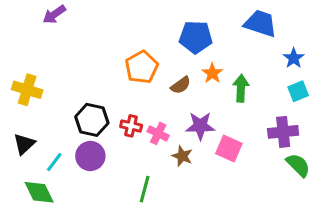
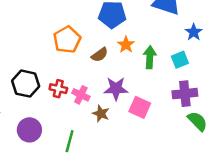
cyan square: (298, 91) -> (180, 60), moved
purple circle: (90, 156) -> (29, 130), moved

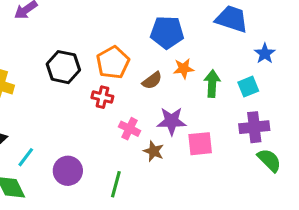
orange star: (126, 45) -> (184, 69), turned 30
black hexagon: (26, 84) -> (63, 67), moved
red cross: (58, 89) -> (102, 97), moved
pink square: (140, 107) -> (200, 144), turned -30

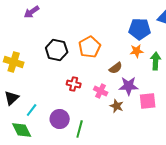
blue pentagon: (167, 32) -> (140, 29), moved
brown semicircle: (152, 81) -> (116, 68), moved
red cross: (102, 97) -> (74, 84), moved
green line: (116, 184) -> (80, 129), moved

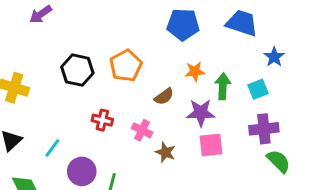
blue pentagon: (140, 29) -> (183, 25), moved
purple star: (129, 86) -> (201, 113), moved
cyan line: (32, 110) -> (52, 148), moved

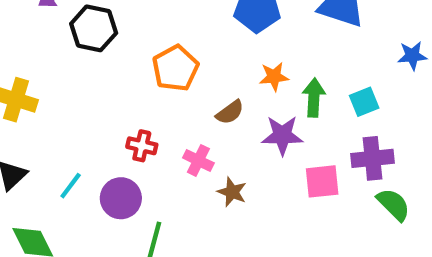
blue star: (274, 57) -> (412, 56), moved, turned 30
black hexagon: (77, 70) -> (94, 28), moved
pink square: (211, 145) -> (322, 181), moved
purple circle: (82, 171) -> (121, 198), moved

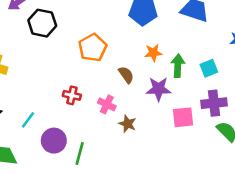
brown semicircle: (230, 112) -> (126, 75), turned -90
purple circle: (121, 198) -> (54, 141), moved

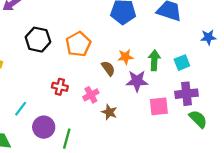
black hexagon: (42, 23) -> (38, 40), moved
orange star: (153, 53) -> (125, 57), moved
pink cross: (107, 104) -> (91, 95), turned 35

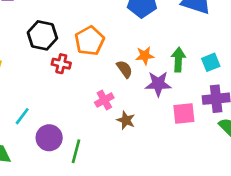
red cross: (60, 87) -> (61, 64), moved

